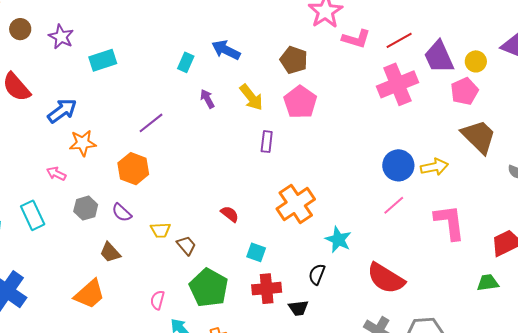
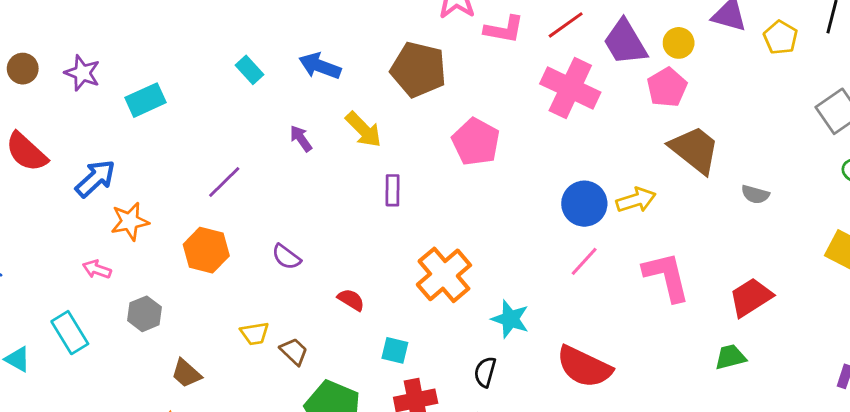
brown pentagon: (294, 60) -> (418, 69), size x1.4
cyan rectangle: (186, 62) -> (249, 70), moved, turned -60
pink cross: (397, 84) -> (570, 88), turned -36
pink pentagon: (300, 102) -> (476, 142), moved
purple semicircle: (122, 213) -> (286, 257), moved

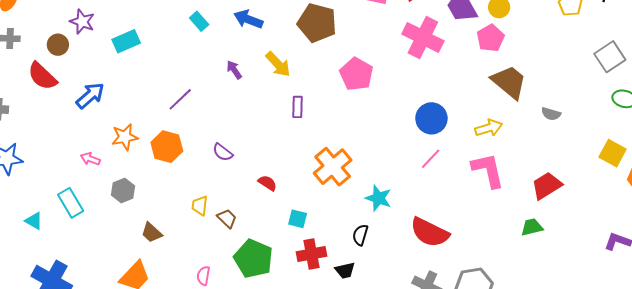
brown circle: (23, 69) -> (58, 45), moved
yellow arrow: (636, 200) -> (489, 128), moved
orange star: (130, 221) -> (125, 137), moved
yellow trapezoid: (255, 334) -> (200, 206), turned 105

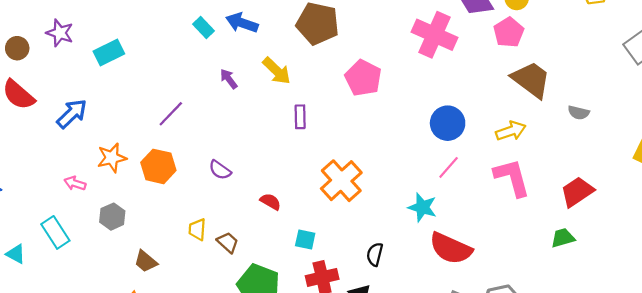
cyan rectangle: (199, 21) -> (204, 28), moved
brown circle: (58, 45) -> (17, 48), moved
cyan star: (378, 198) -> (422, 207), moved

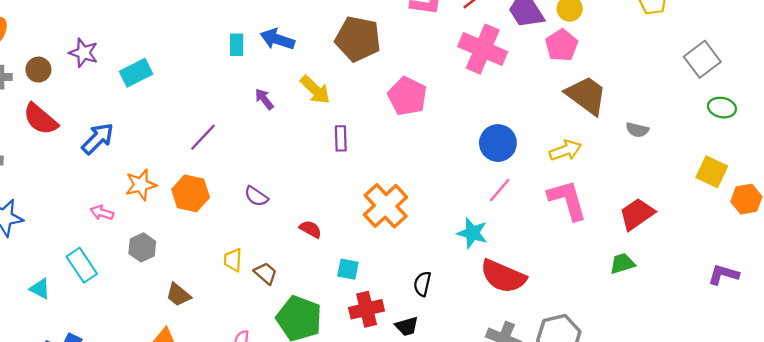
cyan rectangle: (204, 28) -> (237, 45), turned 45

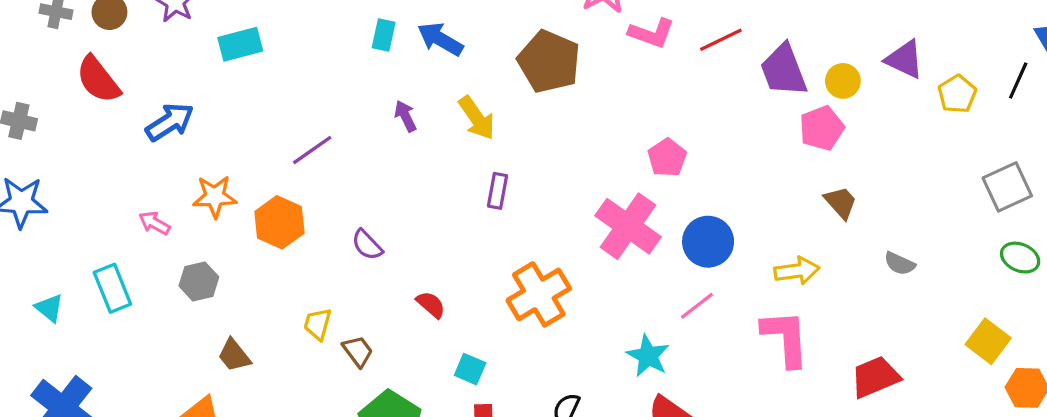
pink cross: (483, 49) -> (628, 226), moved
brown trapezoid: (586, 95) -> (841, 202), size x0.6
pink pentagon: (407, 96) -> (667, 158), moved, size x0.7

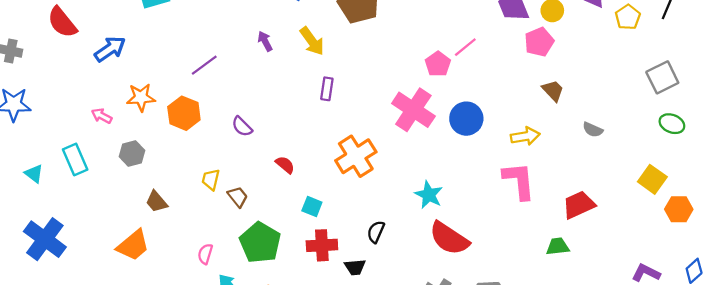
pink line: (697, 306) -> (465, 47), moved

